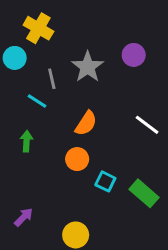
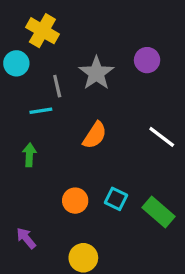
cyan line: (37, 101) -> (41, 111), turned -42
orange circle: (77, 159) -> (75, 201), moved
purple arrow: (24, 217) -> (26, 238), turned -84

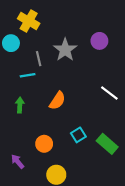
orange semicircle: (95, 135) -> (57, 101), moved
cyan square: (116, 199) -> (78, 135), turned 32
orange circle: (75, 201) -> (44, 144), moved

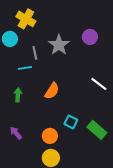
cyan square: (78, 135) -> (71, 122), turned -32
orange circle: (44, 144) -> (50, 136), moved
purple arrow: (18, 161) -> (16, 133), moved

